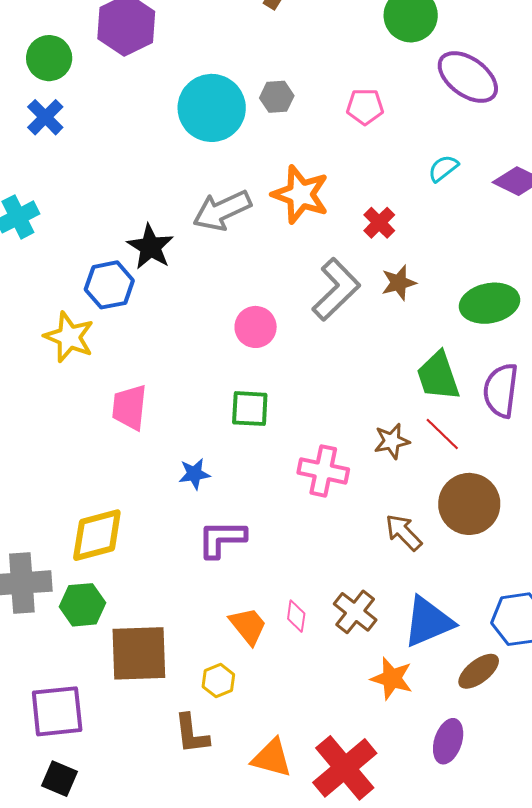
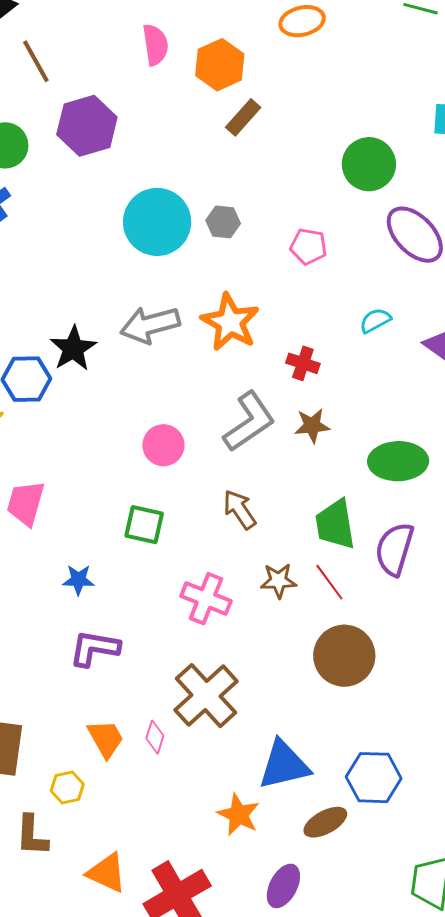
red cross: (379, 223) -> (303, 363), turned -36
brown arrow: (404, 532) -> (240, 509), moved
brown cross: (355, 612) -> (206, 696), moved, size x1.5

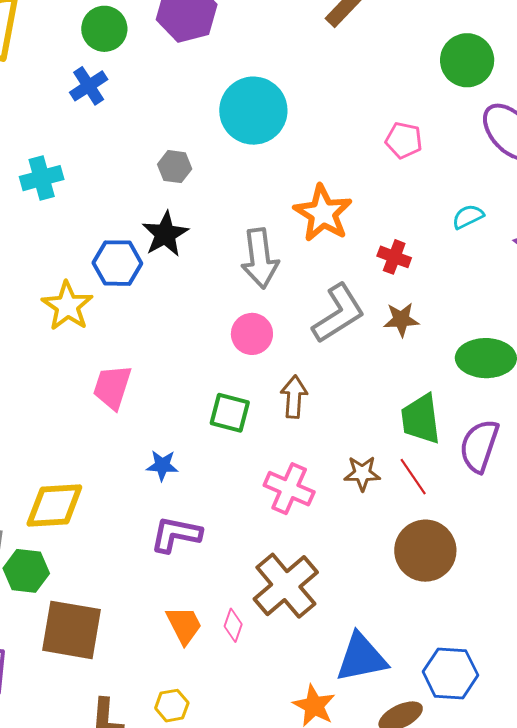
gray hexagon: (223, 222) -> (175, 167), moved
gray arrow: (150, 325) -> (260, 258), moved, turned -84
brown arrow: (240, 509) -> (294, 397), moved, turned 36
yellow hexagon: (67, 788) -> (172, 706), moved

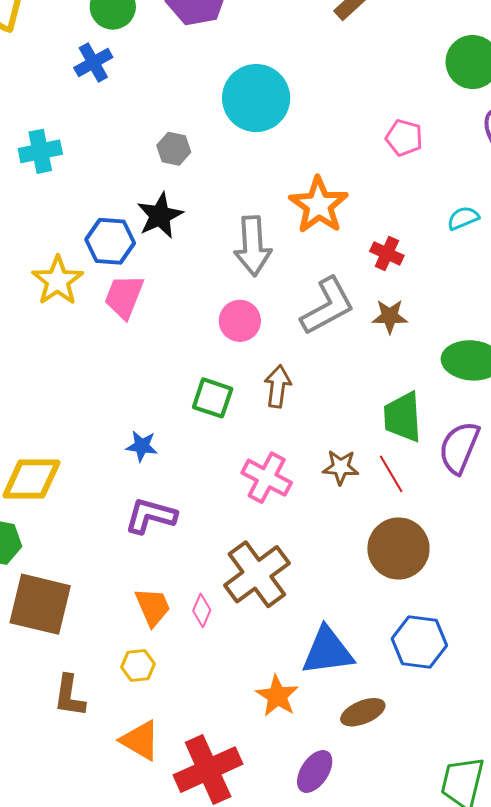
pink trapezoid: (112, 387) -> (124, 297), moved
blue hexagon: (450, 673) -> (419, 642), moved
yellow hexagon: (172, 706) -> (138, 665), moved

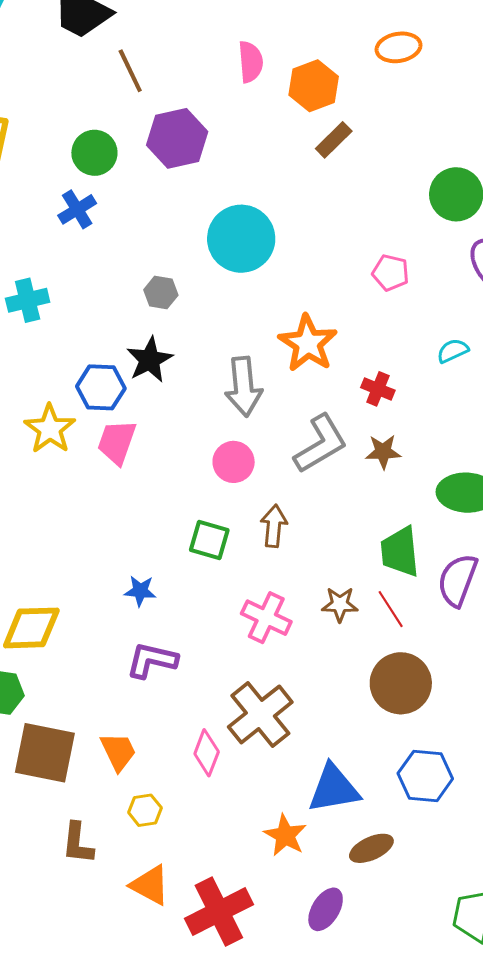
orange trapezoid: (153, 607) -> (118, 752), moved
pink diamond: (202, 610) -> (207, 753), size x1.4

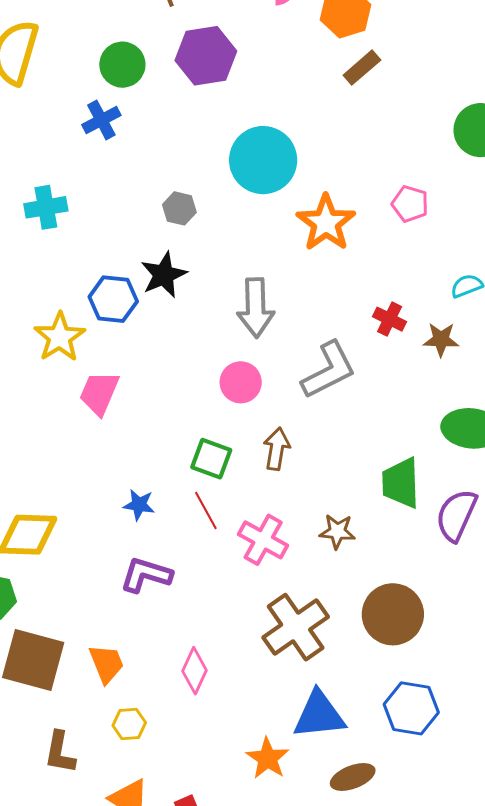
orange star: (308, 343) -> (326, 223), moved
pink trapezoid: (117, 442) -> (99, 393), moved
brown star: (383, 452) -> (441, 339), moved
red line: (391, 609) -> (206, 510), moved
brown cross: (260, 714) -> (296, 627), moved

